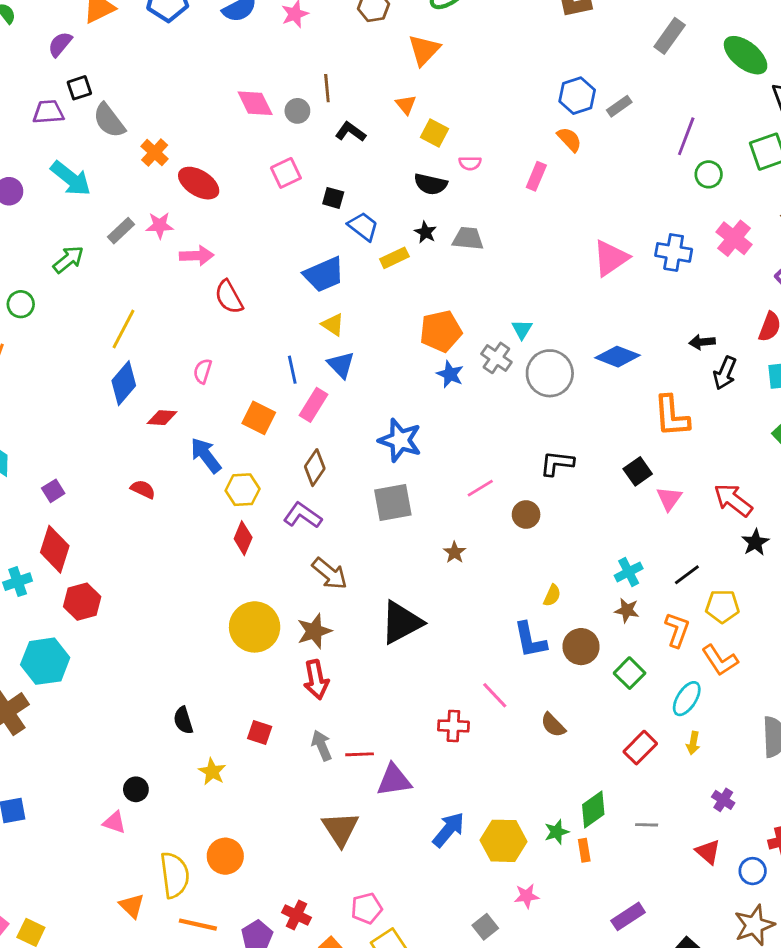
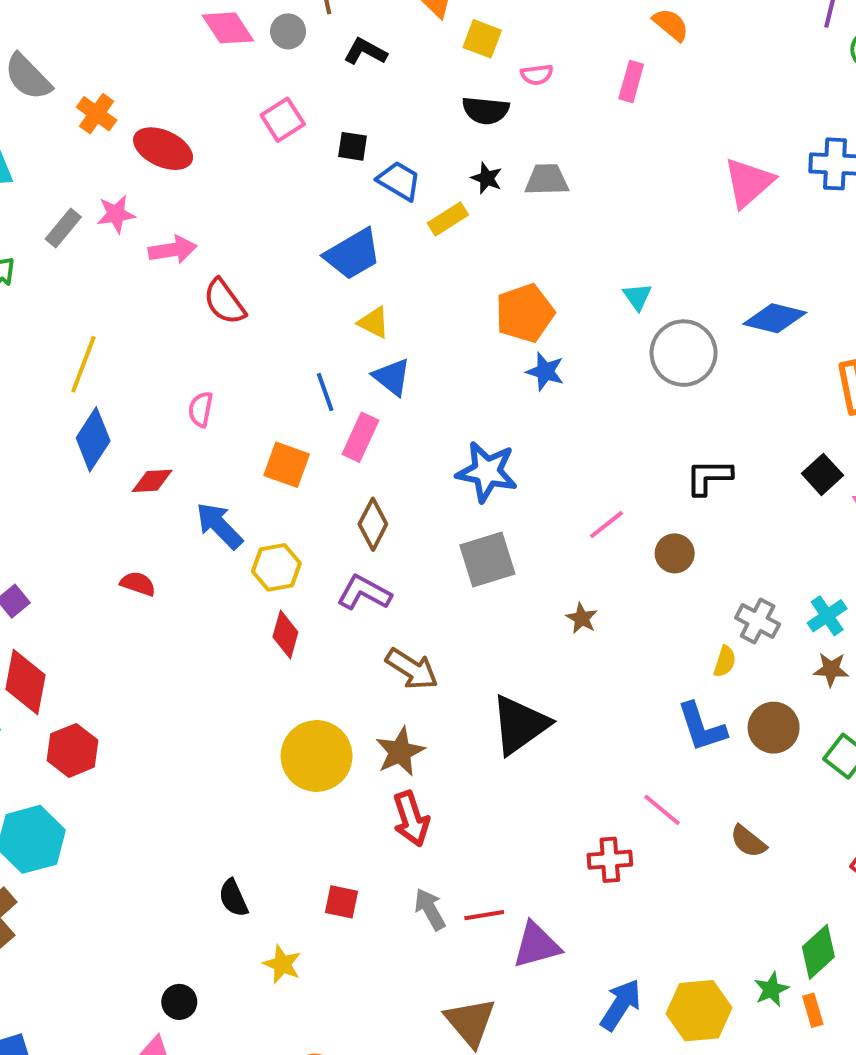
gray cross: (496, 358) -> (758, 621), moved

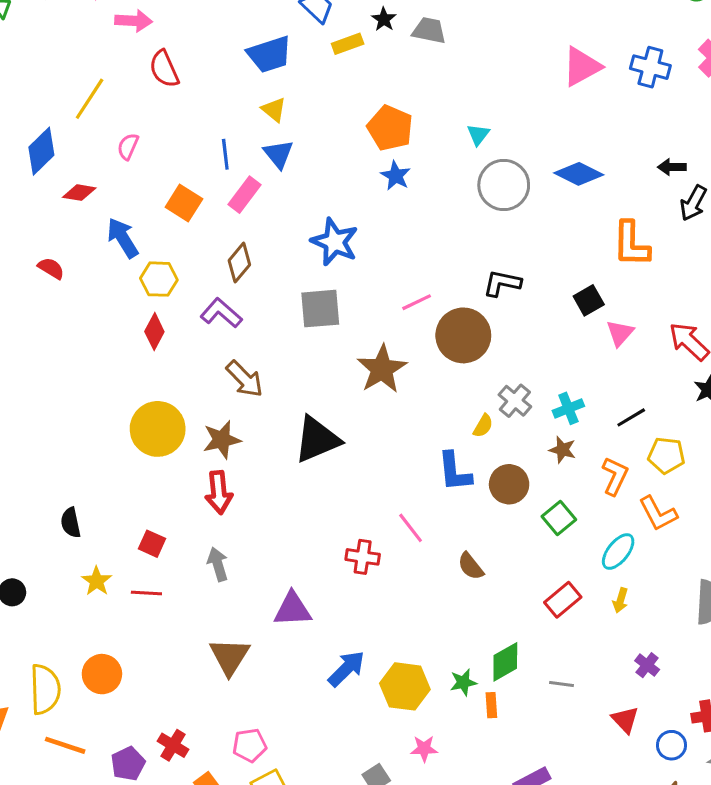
orange pentagon: (525, 313) -> (390, 128), turned 30
yellow line: (83, 364) -> (90, 99), moved
brown circle: (675, 553) -> (463, 335), size x1.8
brown star: (582, 618) -> (382, 369), size x2.0
red line: (484, 915) -> (146, 593), moved

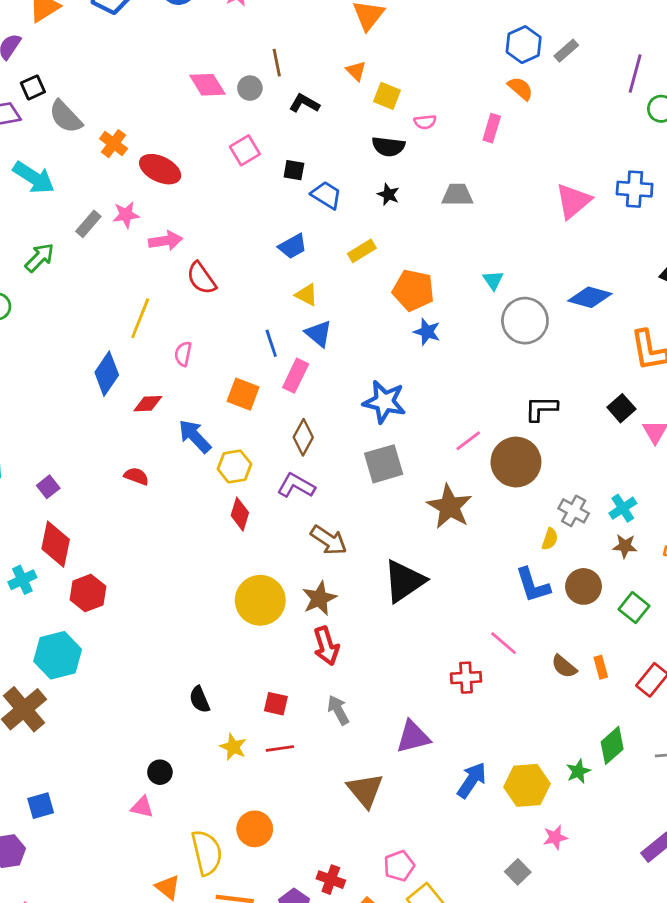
gray trapezoid: (429, 30) -> (457, 195), moved
yellow rectangle: (348, 44) -> (362, 251), moved
blue trapezoid: (269, 54) -> (293, 246), size x0.7
orange rectangle: (491, 705) -> (601, 667), moved

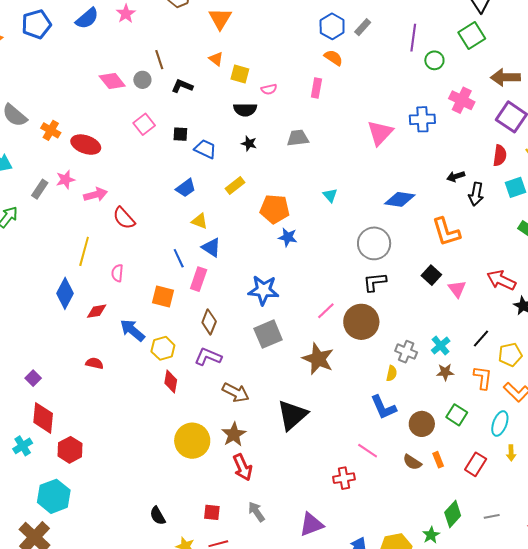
gray circle: (525, 321) -> (374, 243), moved
brown circle: (584, 586) -> (422, 424), moved

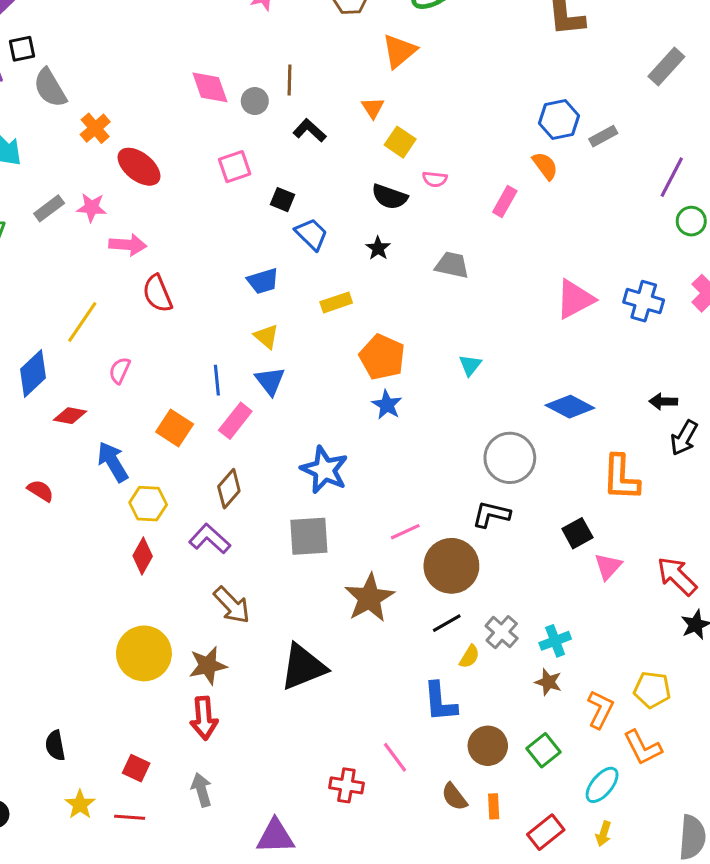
black line: (481, 338) -> (447, 623), moved

